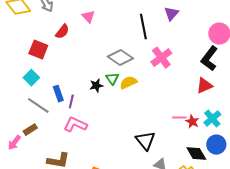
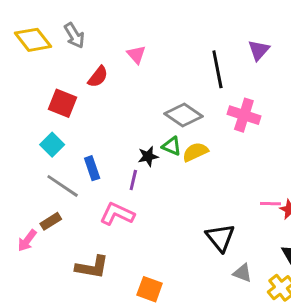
pink cross: (161, 58) -> (244, 115), turned -35
green triangle: (112, 79) -> (172, 146), turned -32
purple line: (71, 102) -> (133, 180), moved

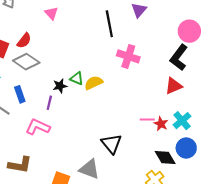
red semicircle: (98, 77) -> (24, 41), moved
gray diamond: (183, 115) -> (26, 62), moved
gray triangle: (243, 273) -> (89, 169), moved, size x1.5

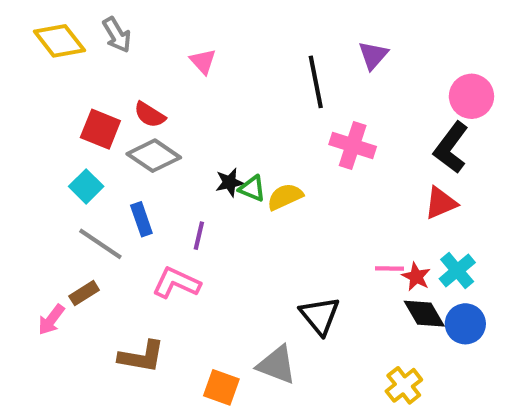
red semicircle: (24, 41) -> (150, 115), turned 84
black star: (60, 86) -> (230, 182), moved
black diamond: (165, 157) -> (424, 314), moved

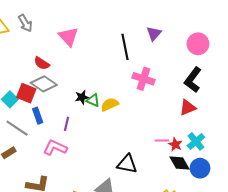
pink triangle: (203, 61) -> (68, 37), size x1.5
pink circle: (471, 96) -> (198, 44), moved
red square: (100, 129) -> (26, 93), moved
black triangle: (320, 316) -> (127, 164), turned -40

